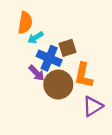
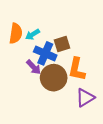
orange semicircle: (25, 23) -> (16, 33), moved

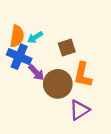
blue cross: (45, 53) -> (19, 57), moved
purple triangle: (85, 98) -> (79, 110), moved

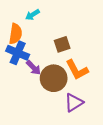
cyan arrow: (35, 37) -> (32, 15), moved
orange L-shape: (83, 75) -> (77, 70), turned -40

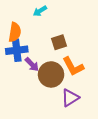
cyan arrow: (32, 15) -> (40, 11), moved
blue cross: (18, 53) -> (17, 50), turned -30

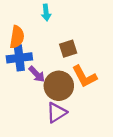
cyan arrow: (40, 11) -> (46, 13), turned -64
purple triangle: (70, 98) -> (56, 113), moved

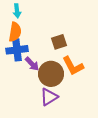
cyan arrow: (46, 13) -> (17, 11), moved

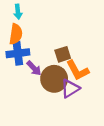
brown square: (59, 42) -> (63, 54), moved
purple triangle: (49, 97) -> (70, 88), moved

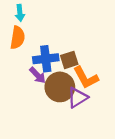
blue cross: (18, 53) -> (46, 59), moved

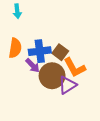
orange semicircle: (18, 38) -> (15, 48), moved
brown square: (69, 60) -> (60, 52), turned -35

